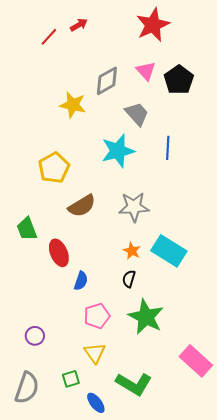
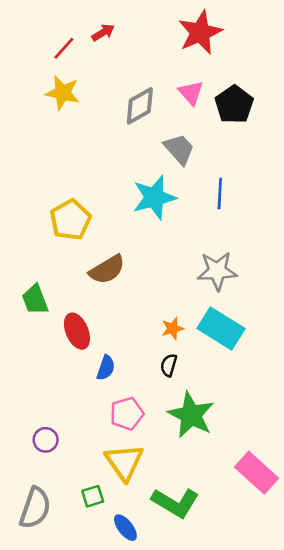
yellow star: (73, 105) -> (63, 93), moved
gray star: (134, 207) -> (217, 271), moved
orange star: (132, 251) -> (173, 328), turned 30
yellow triangle: (95, 353) -> (124, 462), size x1.4

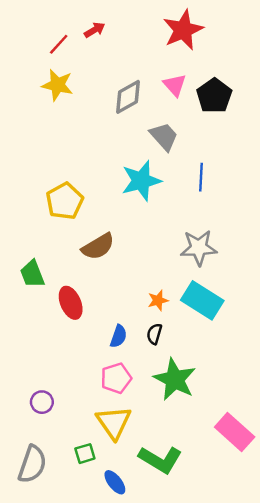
blue semicircle: (106, 368) -> (118, 336), moved

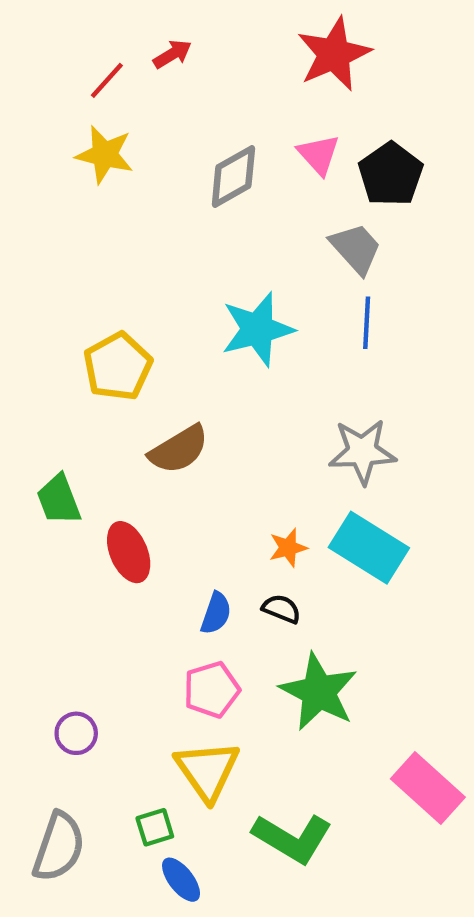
gray trapezoid: (164, 136) -> (356, 248), moved
black semicircle: (154, 334) -> (281, 609), turned 96
blue ellipse: (115, 482) -> (181, 880), moved

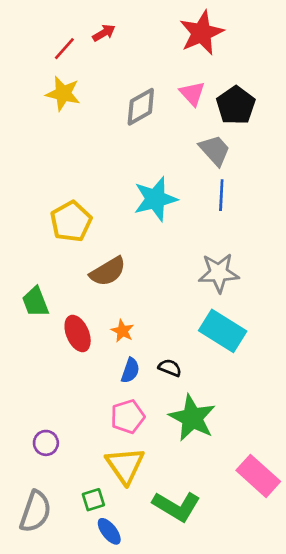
orange star: (288, 548) -> (122, 331), moved, turned -30

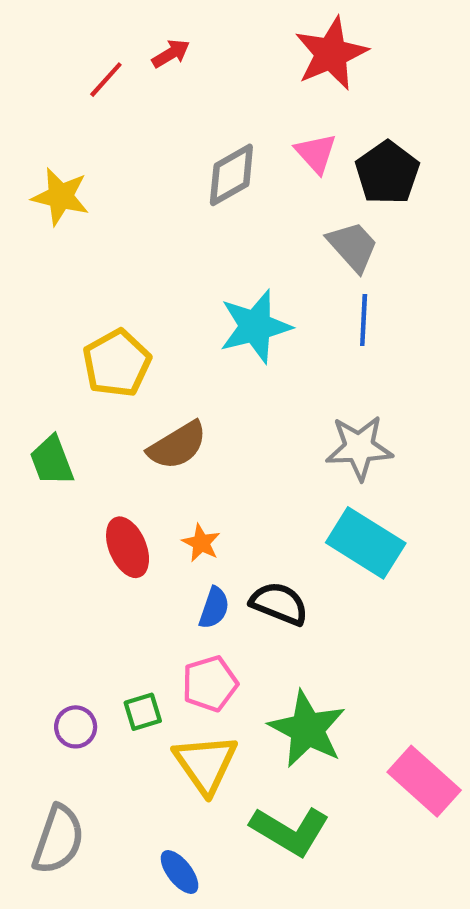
yellow star: (63, 93) -> (60, 197), moved
green trapezoid: (35, 302) -> (52, 461), moved
black semicircle: (170, 368) -> (279, 604), size x1.5
green star: (192, 418) -> (307, 729), moved
green square: (93, 500) -> (143, 712), moved

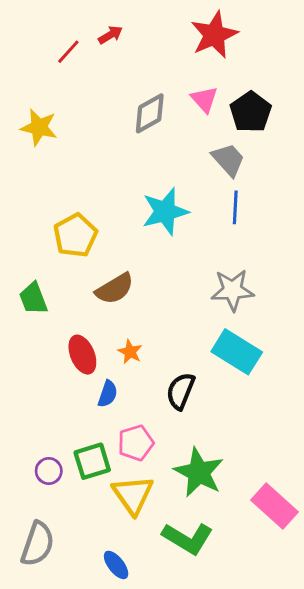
black semicircle: (279, 604) -> (181, 391), turned -90
blue semicircle: (214, 608) -> (108, 394), moved
green square: (143, 712) -> (92, 461), size x1.5

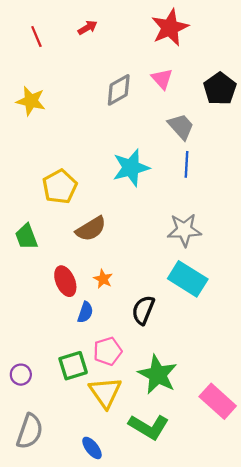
red line: (68, 52) -> (36, 36), moved, turned -65
black pentagon: (251, 112) -> (220, 89), moved
purple circle: (49, 471) -> (21, 375), moved

